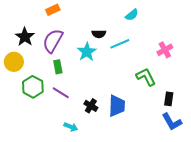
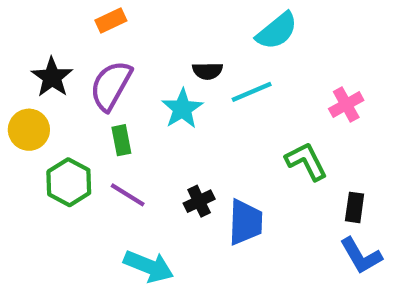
cyan semicircle: (132, 15) -> (277, 31), size x1.5
black cross: (91, 106) -> (199, 201), moved, turned 32
cyan arrow: (71, 127) -> (149, 266), size x1.6

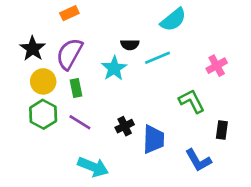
yellow circle: (29, 130) -> (43, 81), moved
blue L-shape: (361, 256) -> (198, 160), moved

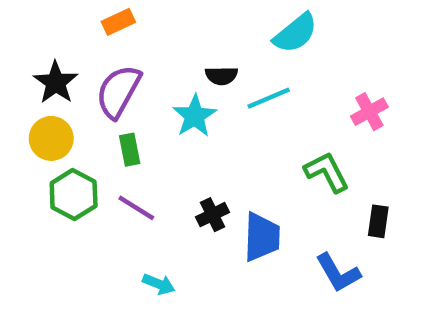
yellow circle: (43, 81) -> (51, 138), moved
cyan arrow: (93, 167) -> (159, 284), size x0.6

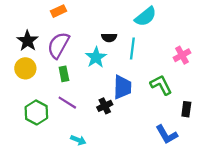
cyan line: (269, 98) -> (132, 49), turned -60
green hexagon: (74, 194) -> (36, 112), moved
blue trapezoid: (262, 237) -> (122, 87), moved

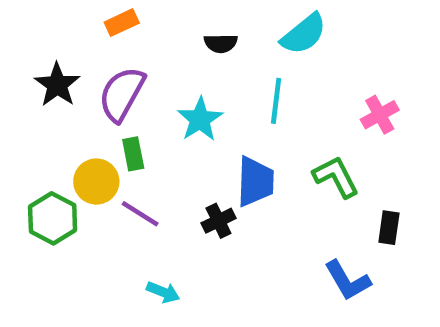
black semicircle: (109, 37) -> (221, 43), moved
yellow circle: (25, 68) -> (96, 182), moved
green hexagon: (36, 112) -> (53, 218), moved

